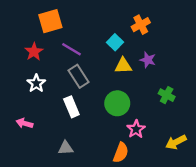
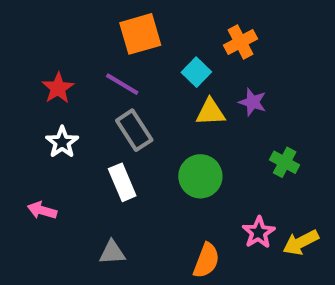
orange square: (50, 21) -> (140, 34), moved
pink star: (136, 129) -> (259, 232), moved

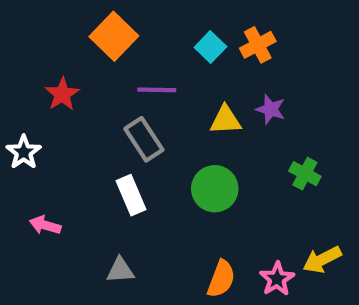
orange square: (140, 34) -> (114, 36), moved, turned -30
cyan square: (196, 72) -> (210, 47), moved
purple line: (122, 84) -> (157, 90), moved, turned -30
white star: (62, 142) -> (24, 152), moved
pink star: (259, 232) -> (277, 279), moved

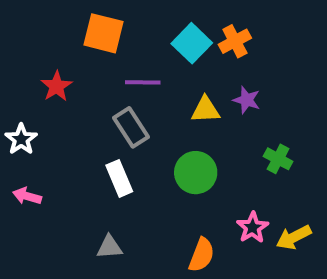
orange square: (114, 36) -> (104, 33), turned -30
cyan square: (210, 47) -> (192, 43), size x1.4
pink arrow: (45, 225) -> (27, 196), moved
pink star: (277, 279) -> (253, 227), moved

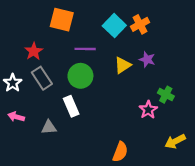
yellow triangle: (205, 110) -> (123, 65), turned -30
gray rectangle: (131, 127) -> (42, 78), moved
green circle: (196, 173) -> (80, 76), moved
pink star: (253, 227) -> (148, 110), moved
gray triangle: (109, 247) -> (49, 127), moved

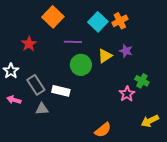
orange square: (62, 20) -> (53, 17), turned 30
green circle: (80, 76) -> (81, 65), moved
gray rectangle: (42, 78) -> (36, 85), moved
white rectangle: (71, 106) -> (61, 91), turned -54
orange semicircle: (120, 152) -> (103, 130), turned 30

